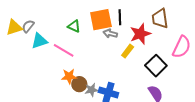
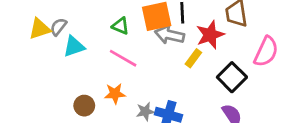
gray arrow: (110, 33) -> (170, 35), size x1.5
pink line: (64, 50) -> (123, 58), moved
brown circle: (79, 84) -> (84, 106), moved

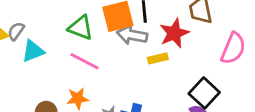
green triangle: (121, 26) -> (81, 28), size x1.4
yellow rectangle: (193, 58) -> (158, 58), turned 42
black square: (232, 77) -> (204, 93), moved

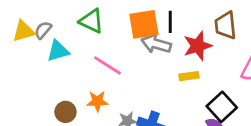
green triangle: (81, 28) -> (91, 21), moved
yellow rectangle: (158, 58) -> (189, 76), moved

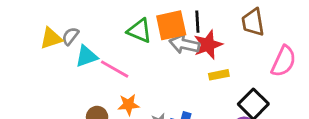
green triangle: (91, 21) -> (140, 31), moved
red star: (198, 46) -> (208, 45), moved
pink line: (108, 65) -> (115, 69), moved

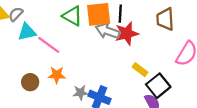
yellow rectangle: (219, 75) -> (140, 70), moved, turned 42

